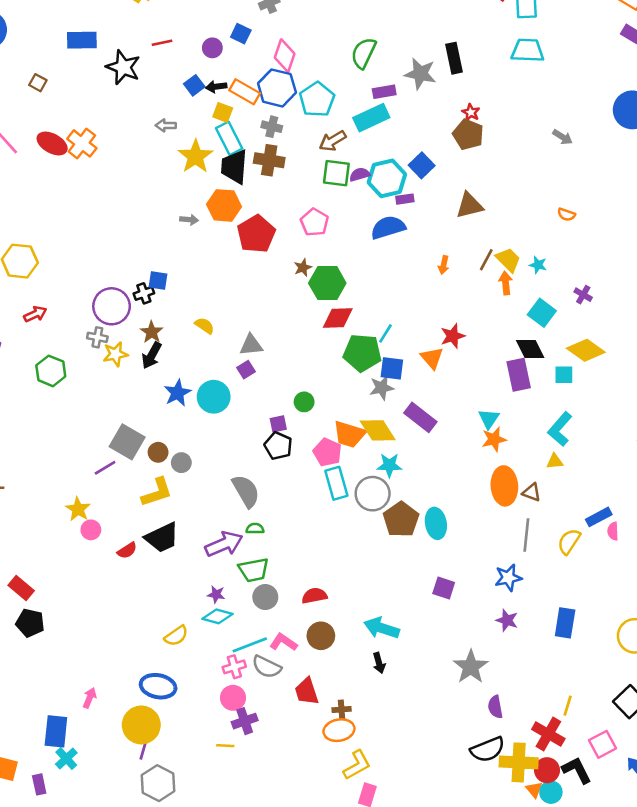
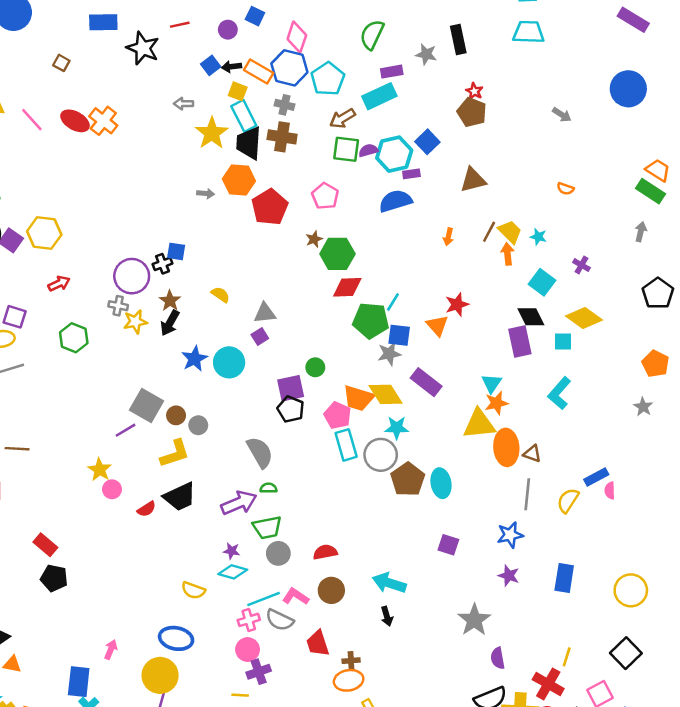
gray star: (420, 74) -> (426, 54), size x0.7
purple square: (278, 424) -> (291, 388), size x1.6
yellow triangle: (555, 461) -> (479, 424), moved, size x2.0
yellow semicircle: (176, 636) -> (193, 590), turned 55

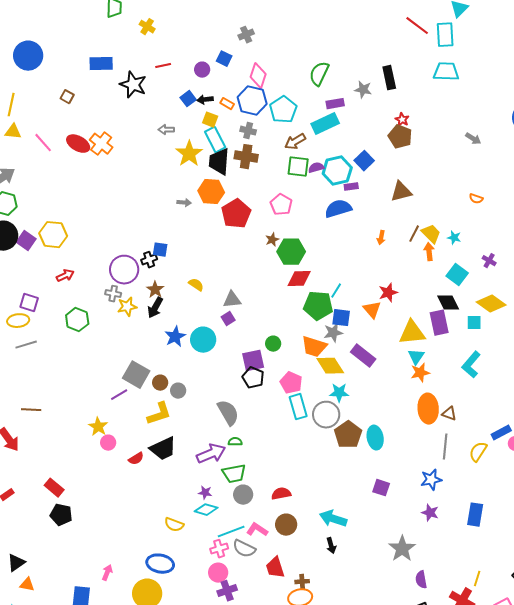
orange rectangle: (259, 72) -> (227, 104), size x0.6
orange trapezoid: (358, 398) -> (314, 347), moved
yellow triangle: (479, 424) -> (412, 333), moved

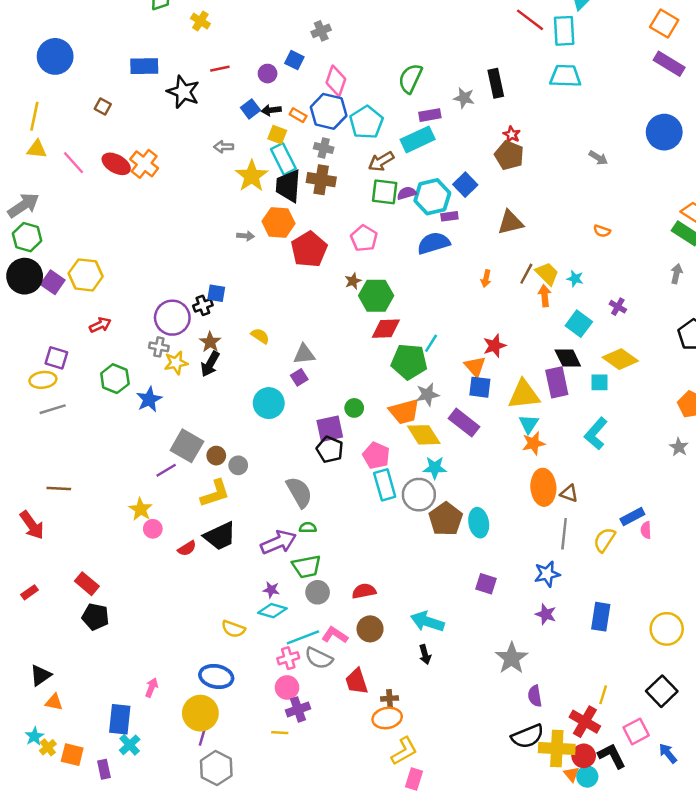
blue square: (341, 318) -> (480, 387), moved
blue star: (175, 337) -> (149, 399), moved
orange trapezoid: (314, 347) -> (404, 412), turned -32

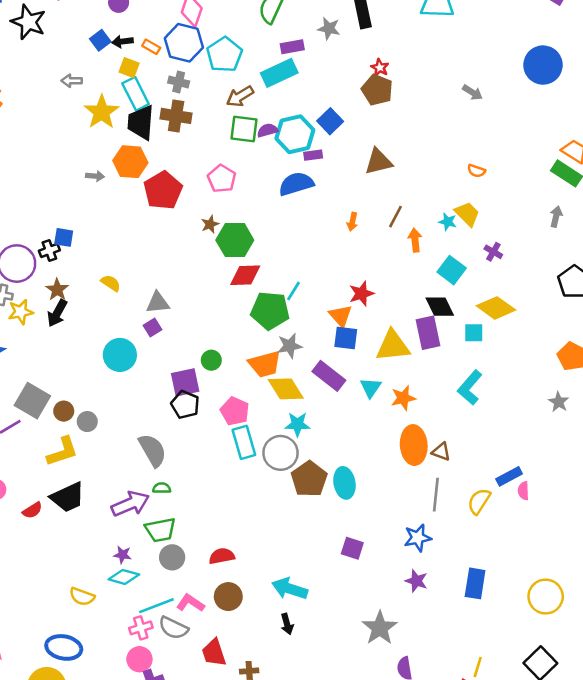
yellow trapezoid: (547, 274) -> (467, 214), moved
cyan triangle: (529, 424) -> (371, 388), moved

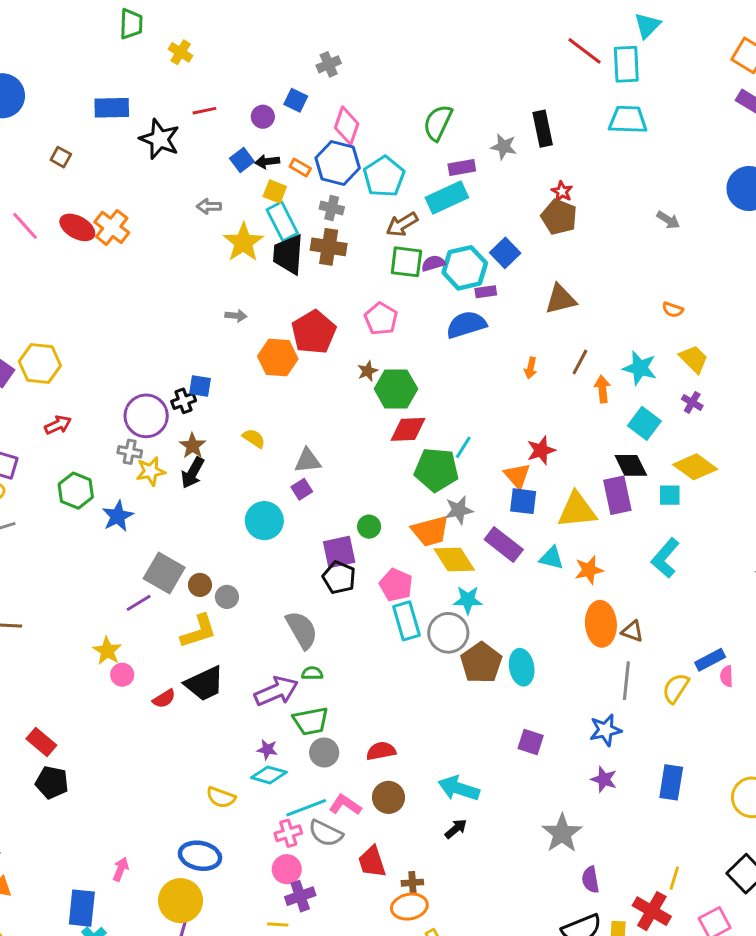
orange hexagon: (130, 162) -> (278, 358), moved
yellow trapezoid: (467, 214) -> (694, 359), moved
cyan star: (448, 222) -> (640, 368), size x1.6
cyan triangle: (371, 388) -> (552, 558), turned -50
black arrow: (287, 624) -> (456, 829), turned -114

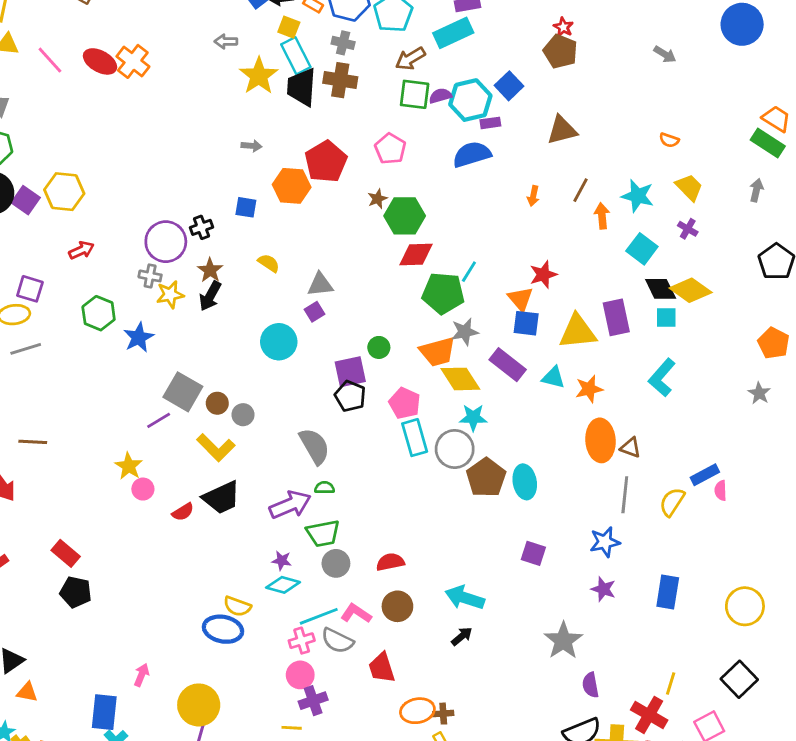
blue square: (200, 386) -> (246, 207), moved
black diamond: (631, 465) -> (661, 289), moved
yellow L-shape: (198, 631) -> (216, 448), turned 63
blue ellipse: (200, 856) -> (223, 629), moved
brown cross: (412, 883) -> (443, 714), moved

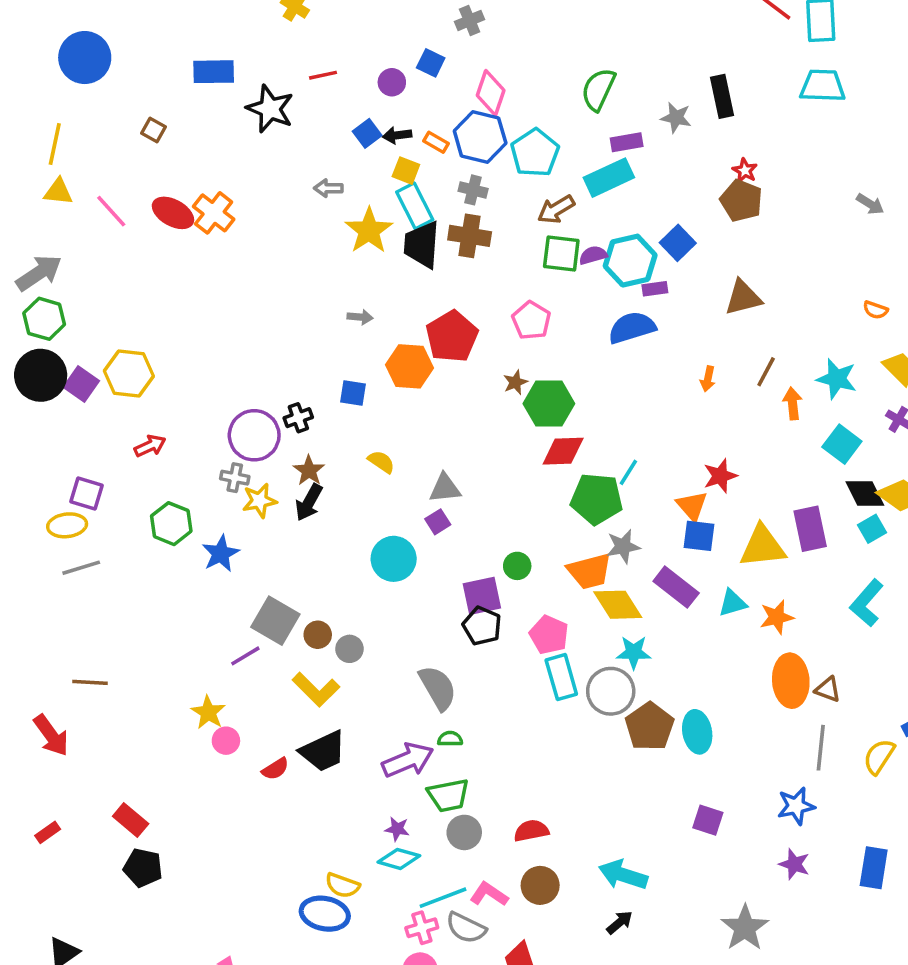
cyan square: (666, 317) -> (872, 529), turned -30
cyan triangle: (553, 377) -> (733, 603), turned -30

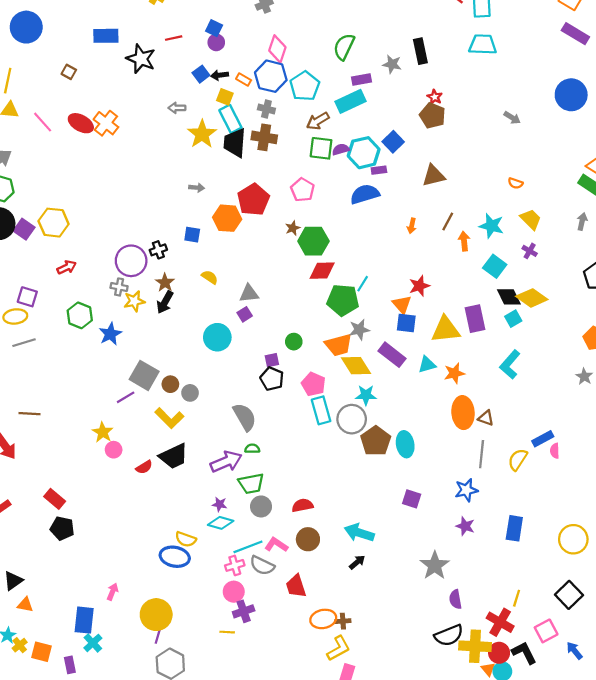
blue square: (431, 63) -> (214, 28), moved
purple square: (482, 596) -> (272, 360), size x0.6

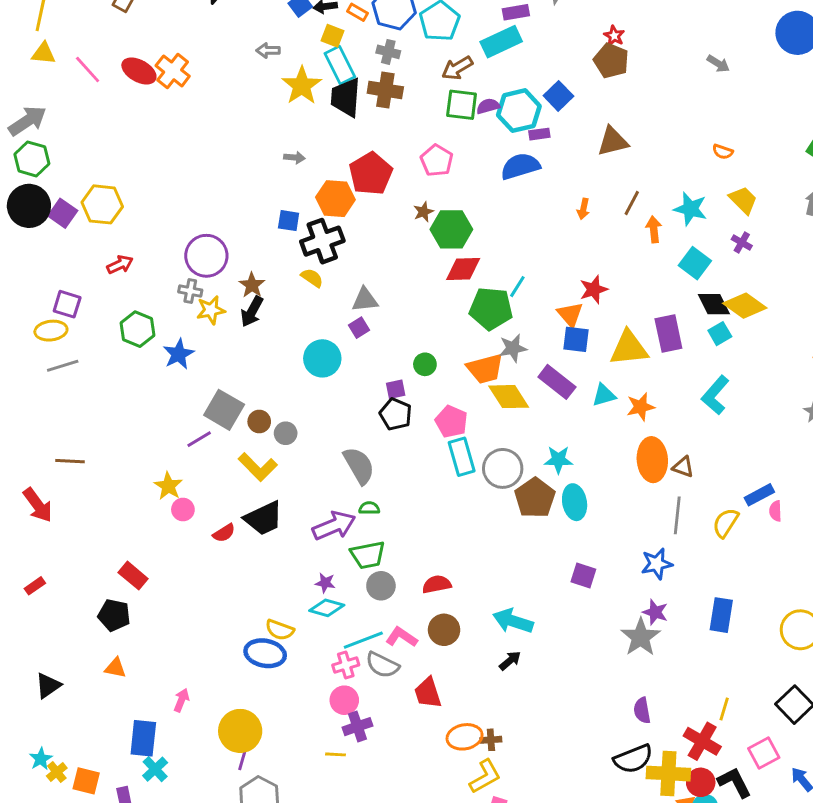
black cross: (158, 250) -> (322, 241), moved, size x1.8
cyan star: (366, 395) -> (558, 460), moved
red rectangle: (55, 499) -> (133, 576), moved
gray star: (435, 565) -> (641, 637), moved
orange triangle: (25, 605) -> (115, 668), moved

